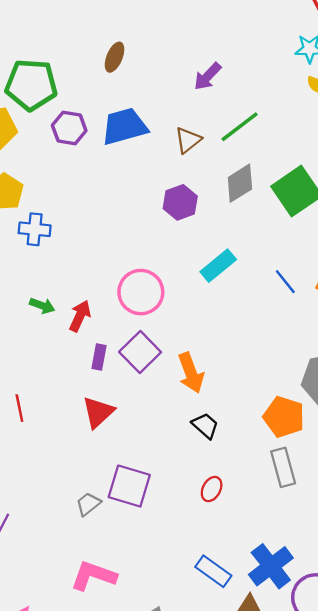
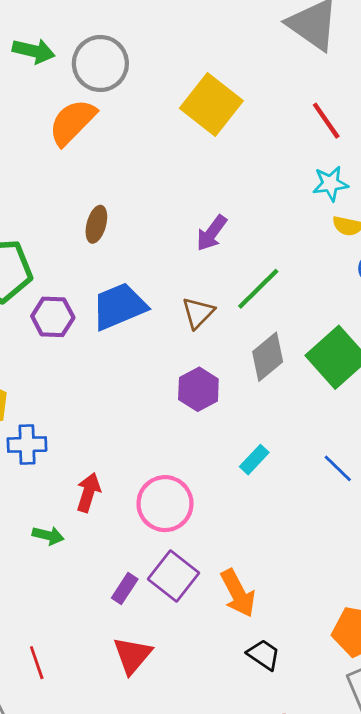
cyan rectangle: (218, 266) -> (254, 460), size x0.7
red arrow: (80, 316) -> (88, 492), moved
purple rectangle: (99, 357) -> (125, 589), turned 30

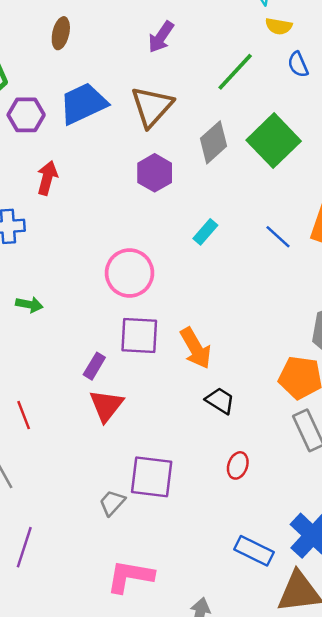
green line: (258, 289) -> (235, 72), moved
brown triangle: (198, 313) -> (152, 107), size x1.5
red arrow: (88, 492) -> (47, 178), moved
purple square: (173, 576) -> (139, 335), turned -33
purple rectangle: (125, 589) -> (94, 366), moved

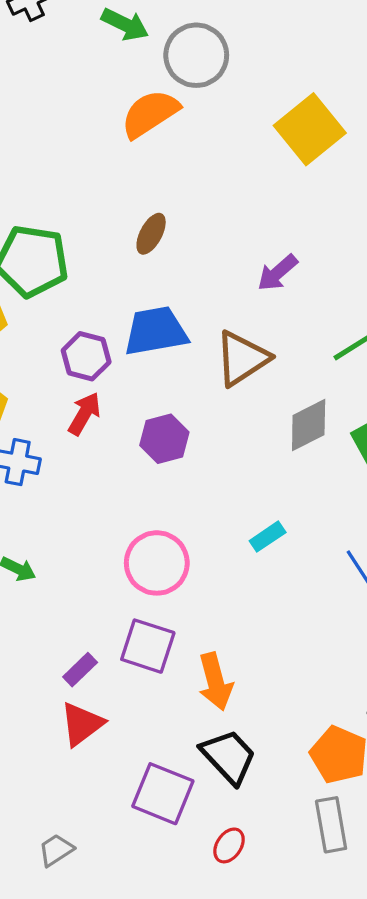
purple hexagon: (26, 115) -> (86, 356), moved
purple hexagon: (155, 173) -> (164, 439), moved
black trapezoid: (220, 401) -> (229, 757), size x1.5
purple square: (152, 477) -> (163, 794), moved

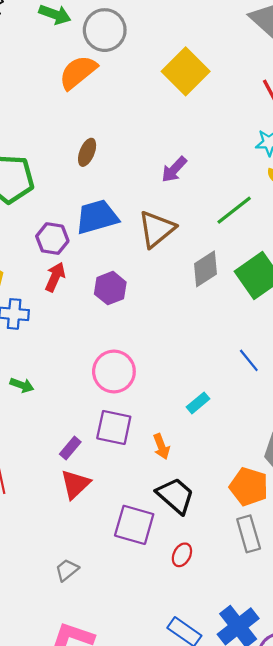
cyan rectangle: (268, 537) -> (198, 403), moved
orange arrow: (215, 682) -> (161, 446), size x0.7

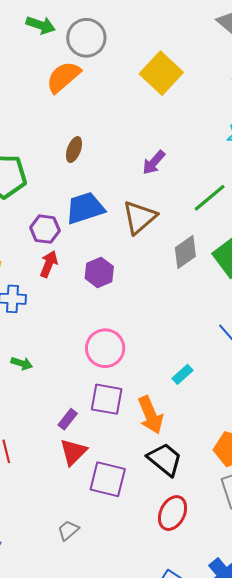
orange arrow: (161, 446) -> (151, 415), size x1.6
purple square: (134, 525) -> (108, 479), moved
red ellipse: (182, 555) -> (173, 513), size x1.6

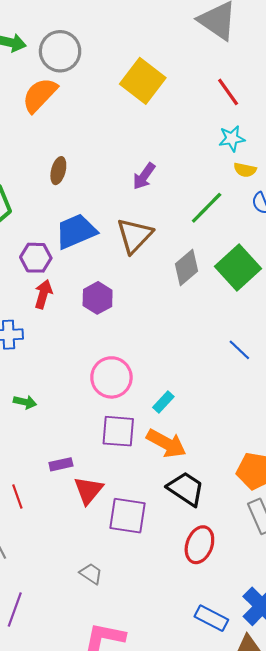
cyan rectangle: (183, 374) -> (163, 402), moved
orange arrow: (151, 415) -> (166, 443), turned -33
purple rectangle: (68, 419) -> (61, 464), moved, turned 45
gray trapezoid: (68, 530) -> (91, 574), turned 80

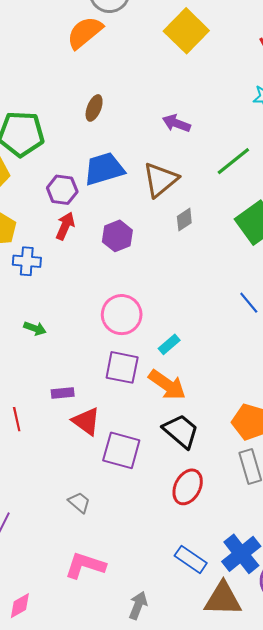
purple arrow: (144, 176) -> (176, 123), turned 68
gray diamond: (186, 268) -> (184, 220), moved, size x0.7
red triangle: (88, 490) -> (86, 421), turned -40

